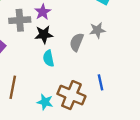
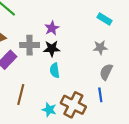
gray cross: (20, 20) -> (30, 45), moved
gray semicircle: (77, 42) -> (106, 72), moved

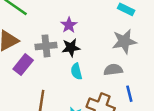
gray star: (100, 48) -> (124, 41), size x1.5
gray semicircle: (106, 72) -> (113, 70), moved, turned 63

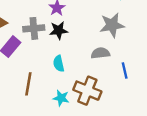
cyan semicircle: (76, 71) -> (59, 64), moved
blue line: (129, 94) -> (125, 71), moved

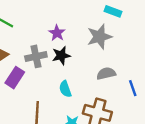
gray star: (112, 25) -> (99, 37), moved

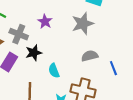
gray cross: (36, 56) -> (19, 34), moved, turned 36
black star: (61, 56) -> (34, 53), moved

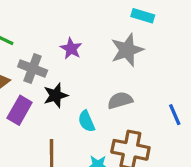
gray semicircle: (90, 56) -> (120, 100), moved

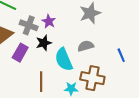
purple star: (71, 49) -> (49, 21), moved
cyan semicircle: (86, 121) -> (64, 60), size x1.6

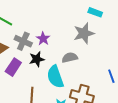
gray semicircle: (86, 46) -> (70, 58), moved

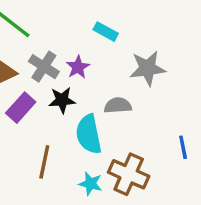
cyan rectangle: (95, 12) -> (106, 32), moved

